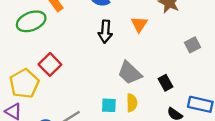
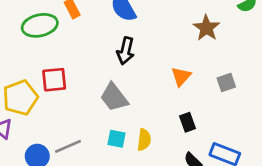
orange triangle: (139, 24) -> (181, 77), moved
red square: (50, 64) -> (54, 80), turned 30
gray trapezoid: (130, 73) -> (114, 97), moved

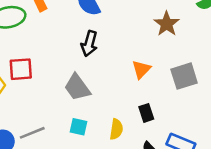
gray square: (226, 82) -> (184, 76), size x1.5
yellow semicircle: (144, 140) -> (116, 129), moved

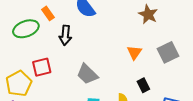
black arrow: (89, 44) -> (65, 35), moved

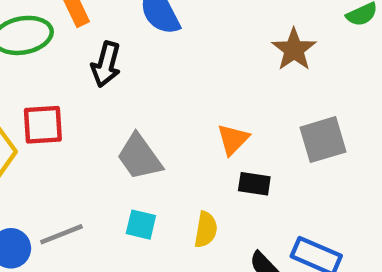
orange triangle: (134, 52) -> (233, 139), moved
black rectangle: (143, 85) -> (254, 184), moved, turned -64

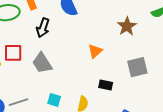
orange triangle: (233, 139) -> (95, 51), moved
gray trapezoid: (139, 157) -> (42, 63), moved

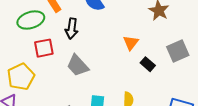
red square: (13, 53) -> (44, 48), moved
black rectangle: (106, 85) -> (148, 64), moved, turned 40

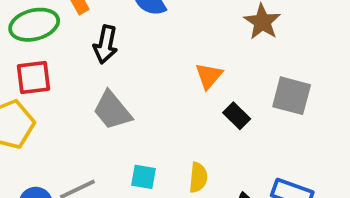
red square: (44, 48) -> (33, 77), moved
gray square: (178, 51) -> (292, 96), turned 35

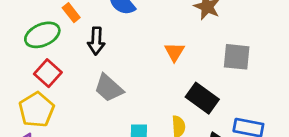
red square: (33, 77) -> (48, 73), turned -32
black rectangle: (237, 116) -> (202, 98), moved, size x1.6

